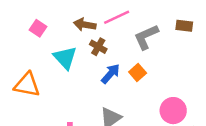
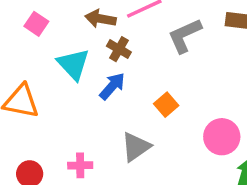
orange square: (138, 72) -> (166, 105), moved
blue arrow: (111, 74) -> (112, 86), moved

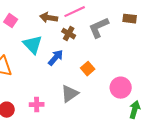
brown cross: (119, 49) -> (69, 34), moved

